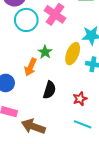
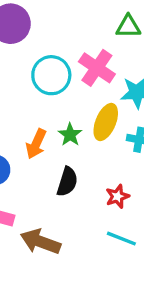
pink cross: (55, 14) -> (97, 68), moved
cyan circle: (26, 20) -> (51, 75), moved
green star: (45, 52) -> (70, 135), moved

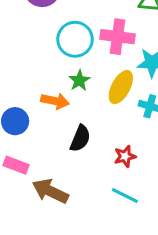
pink cross: (97, 68) -> (118, 37), turned -32
green star: (70, 135) -> (79, 80), moved
orange arrow: (36, 144) -> (55, 101), turned -108

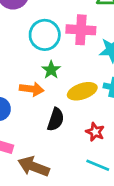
yellow ellipse: (121, 87) -> (82, 91), moved, turned 48
red star: (125, 156) -> (95, 132), turned -30

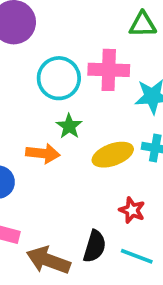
black semicircle: (56, 119) -> (95, 246), moved

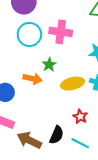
pink cross: (109, 70) -> (61, 32), moved
cyan circle: (59, 78) -> (29, 34), moved

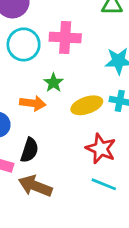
red star: (80, 117) -> (101, 149), size x1.5
black semicircle: (57, 135) -> (29, 150), moved

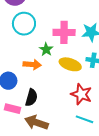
pink cross: (65, 38) -> (64, 32), moved
yellow ellipse: (87, 105) -> (70, 64), turned 40

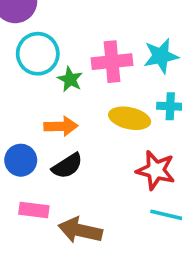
green star: (46, 49) -> (70, 79), moved
black semicircle: (31, 98) -> (67, 166), moved, turned 48

